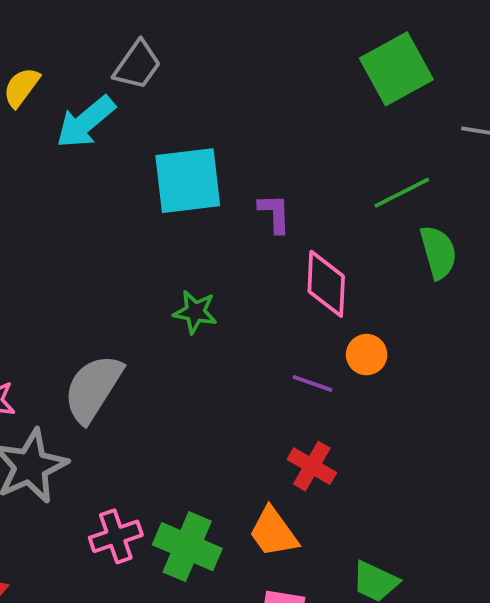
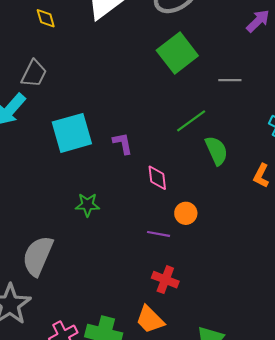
pink diamond: (326, 284) -> (157, 178), size x0.7

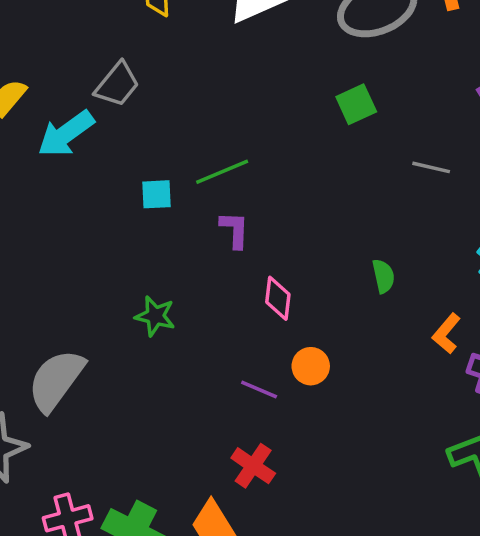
green square: (177, 53) -> (356, 104), size x0.6
green line: (191, 121) -> (222, 172), moved
cyan square: (72, 133) -> (157, 194), size x0.5
green semicircle: (216, 151) -> (383, 276), size x0.7

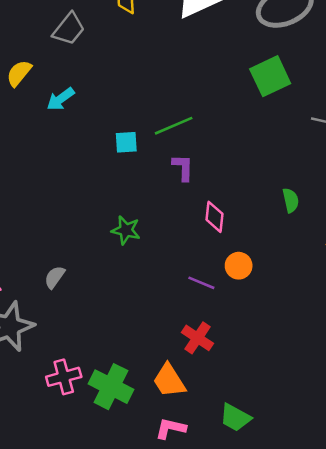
gray trapezoid: (117, 84) -> (69, 29), moved
green square: (356, 104) -> (270, 76), size x1.4
cyan arrow: (66, 134) -> (60, 99), size x0.7
gray semicircle: (56, 380) -> (55, 277), size x0.5

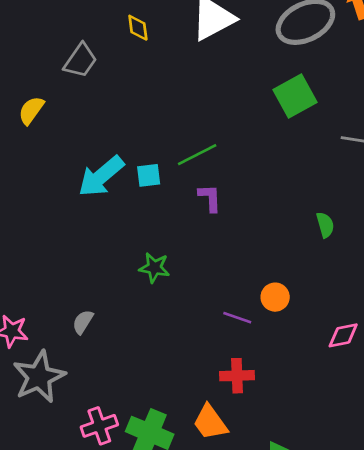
cyan arrow: (60, 99) -> (101, 176), moved, size x1.6
pink diamond: (215, 217) -> (343, 335), moved, turned 76
red cross: (197, 338) -> (237, 376), turned -32

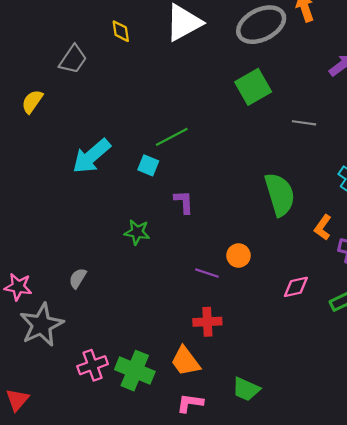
cyan square: (149, 175) -> (148, 165), moved, turned 30
purple L-shape: (210, 198) -> (184, 202), moved
green semicircle: (325, 225) -> (280, 194), size x2.0

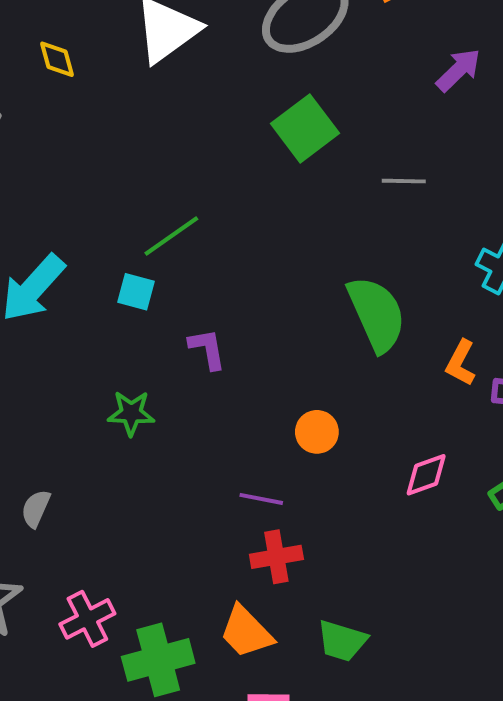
purple line: (207, 273) -> (261, 499), moved
pink cross: (93, 365) -> (87, 619), moved
green cross: (135, 371) -> (158, 660), turned -30
green trapezoid: (246, 389) -> (342, 641), moved

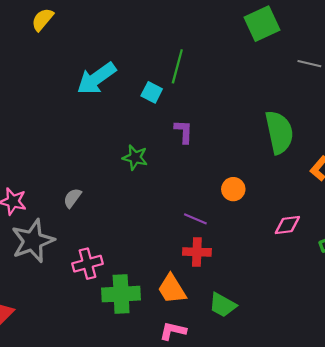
green line: (171, 236) -> (177, 66), turned -52

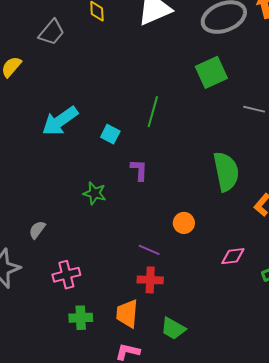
green line: (177, 66) -> (153, 112), moved
pink cross: (88, 264) -> (66, 275), moved
orange trapezoid: (172, 289) -> (127, 314), turned 36
green cross: (121, 294) -> (81, 318), size x0.7

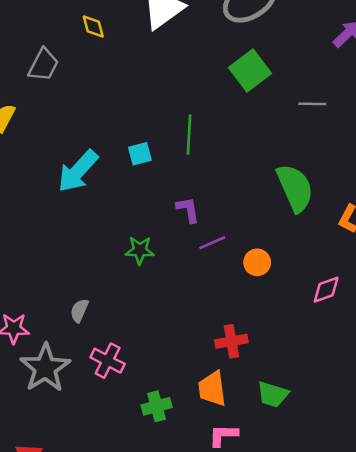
cyan square: (110, 134) -> (140, 154), moved, turned -30
purple line: (149, 250) -> (212, 243), moved, turned -35
pink cross: (66, 275) -> (108, 361), moved, turned -36

